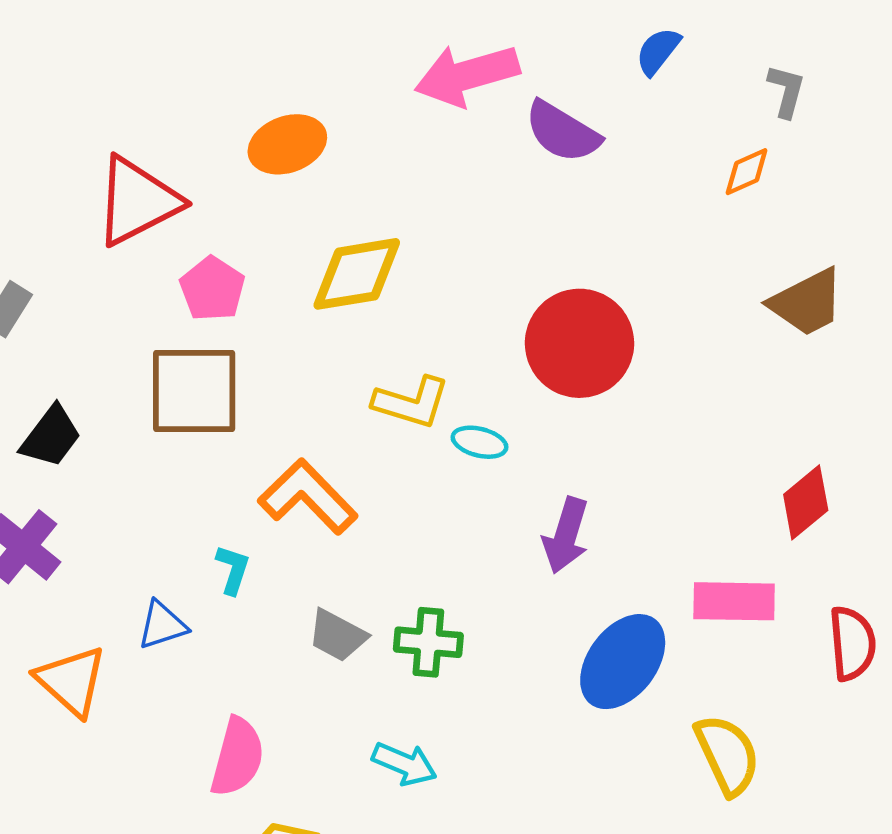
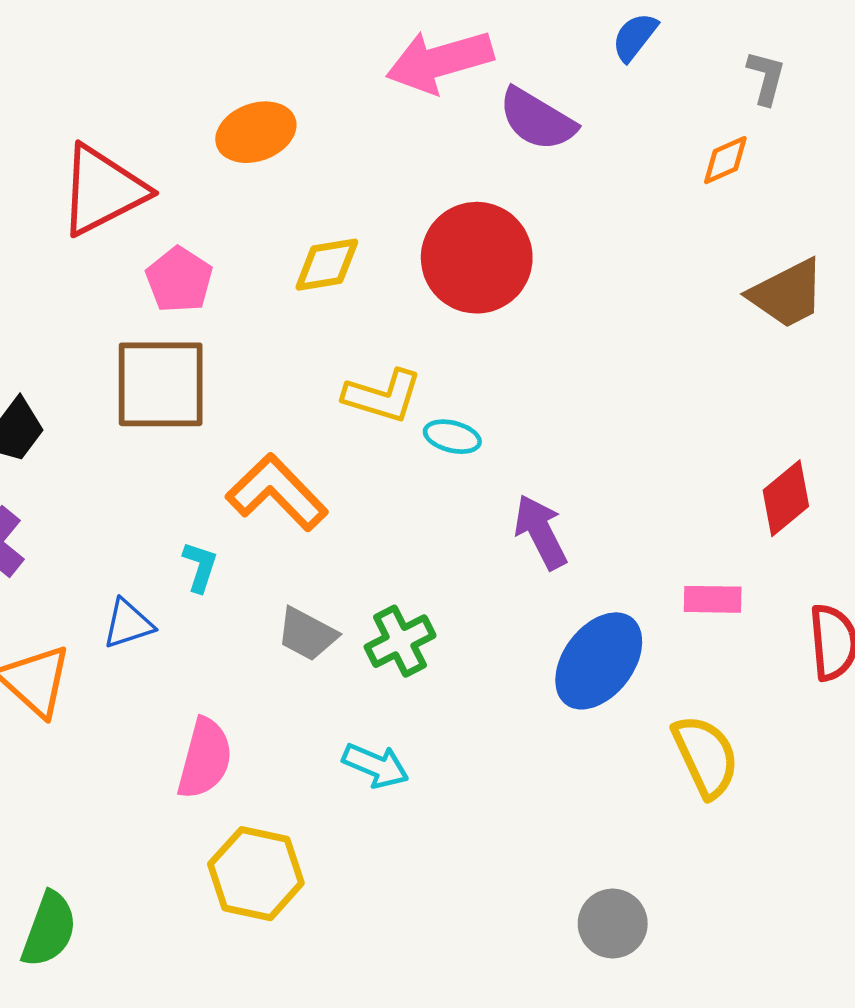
yellow diamond: (357, 274) -> (327, 265), size x0.7
red circle: (580, 343) -> (477, 258), moved
purple arrow: (566, 535) -> (541, 532), turned 136
pink rectangle: (734, 601) -> (713, 599), size x0.7
green cross: (428, 642) -> (400, 641), turned -32

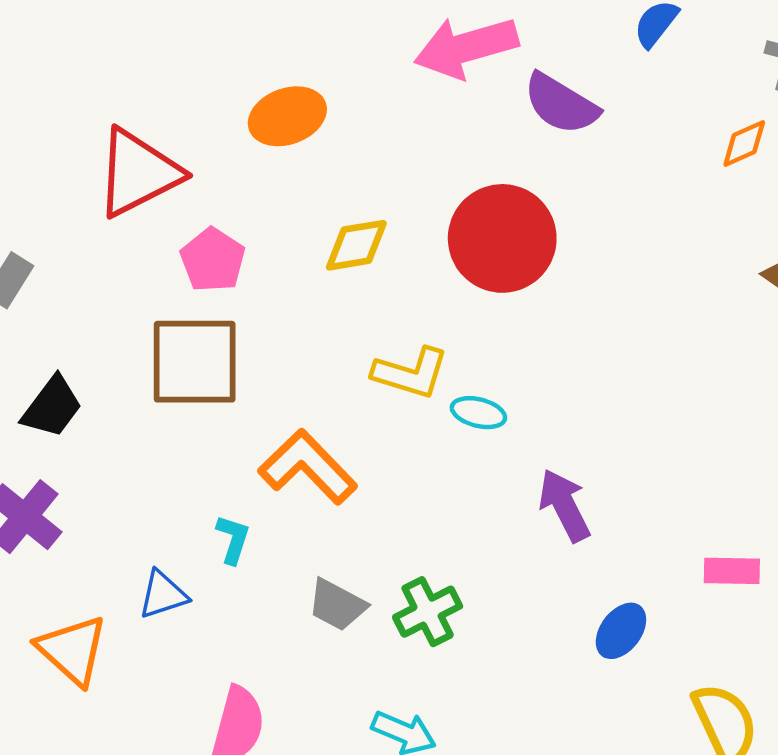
blue ellipse: (599, 661) -> (621, 631), size x0.6

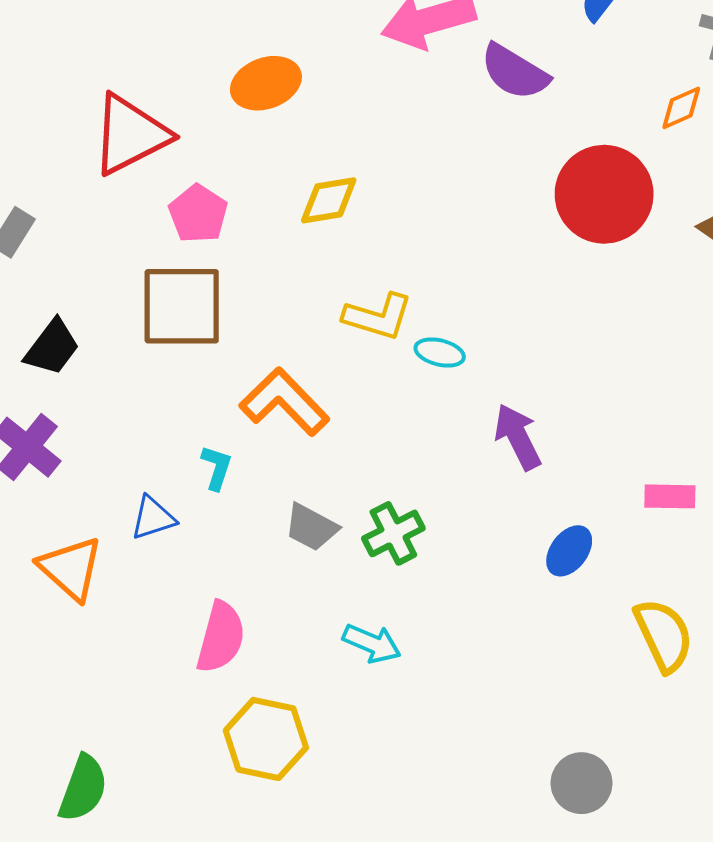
red circle: (502, 238) -> (604, 194), moved

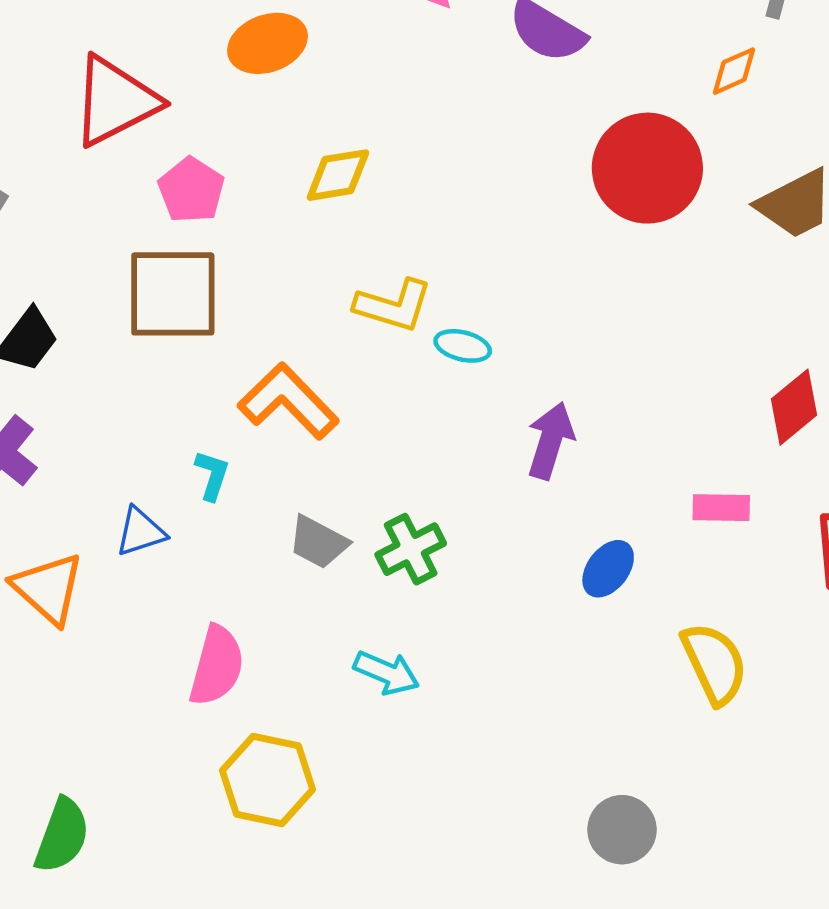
purple arrow: (518, 437) -> (550, 441), turned 44

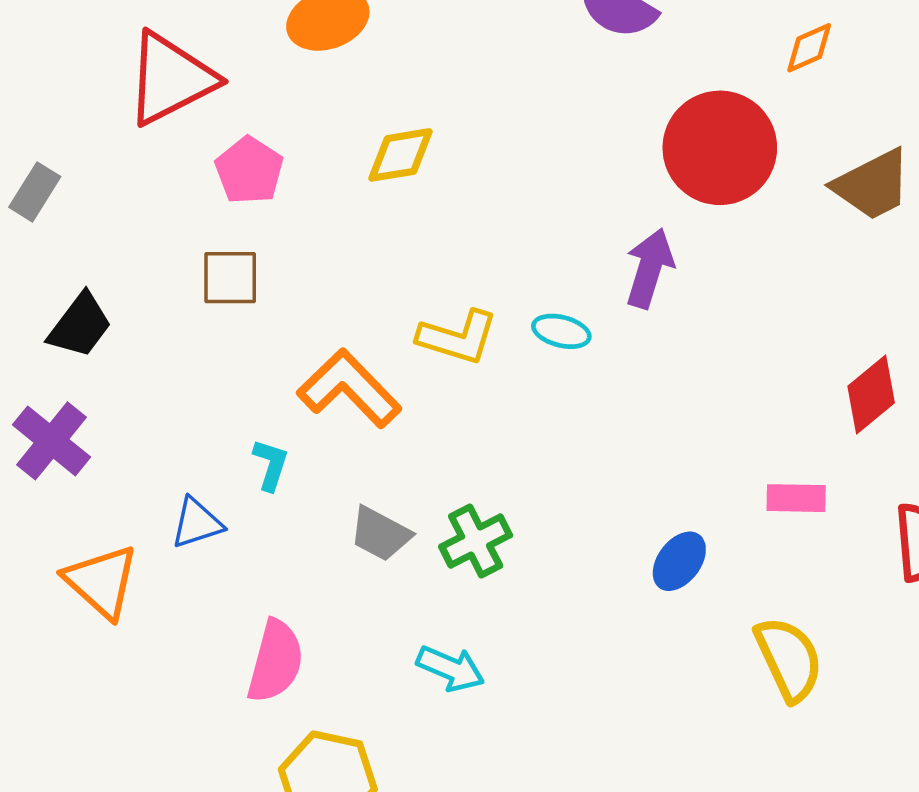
brown square: (173, 294) -> (230, 278), size x0.6
yellow L-shape: (393, 305) -> (458, 337), moved
cyan ellipse: (463, 346) -> (561, 331), moved
purple arrow: (550, 441) -> (650, 268), moved

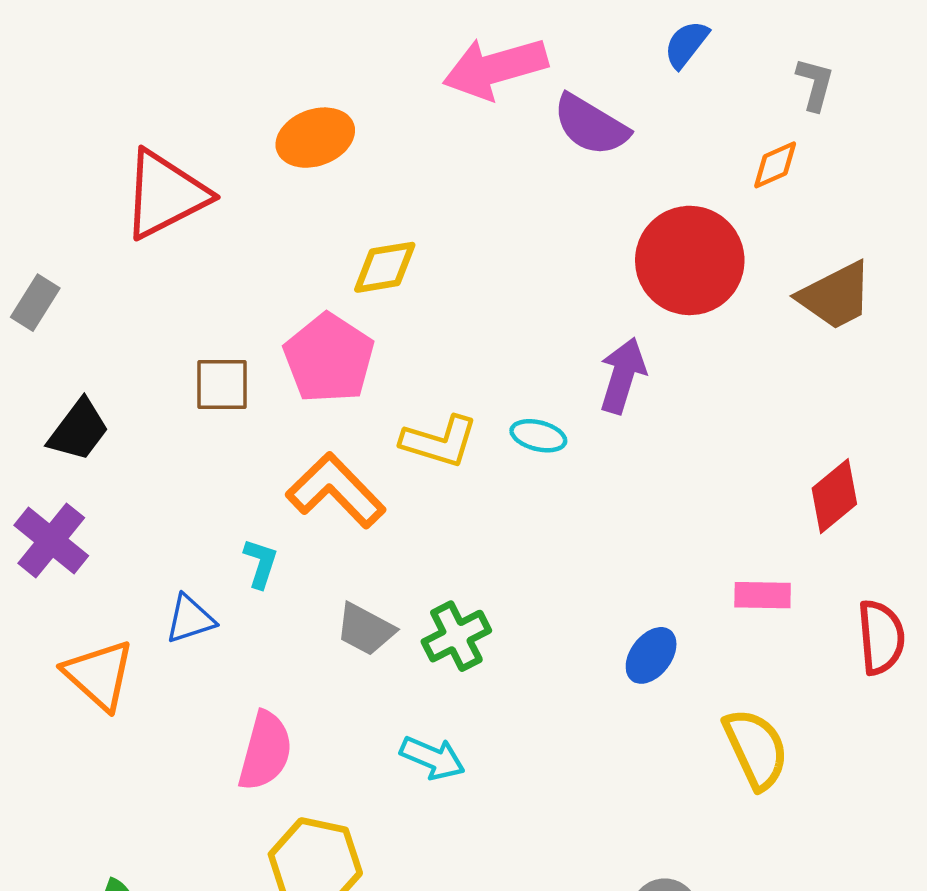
pink pentagon: (249, 170) -> (329, 358), moved, size x1.4

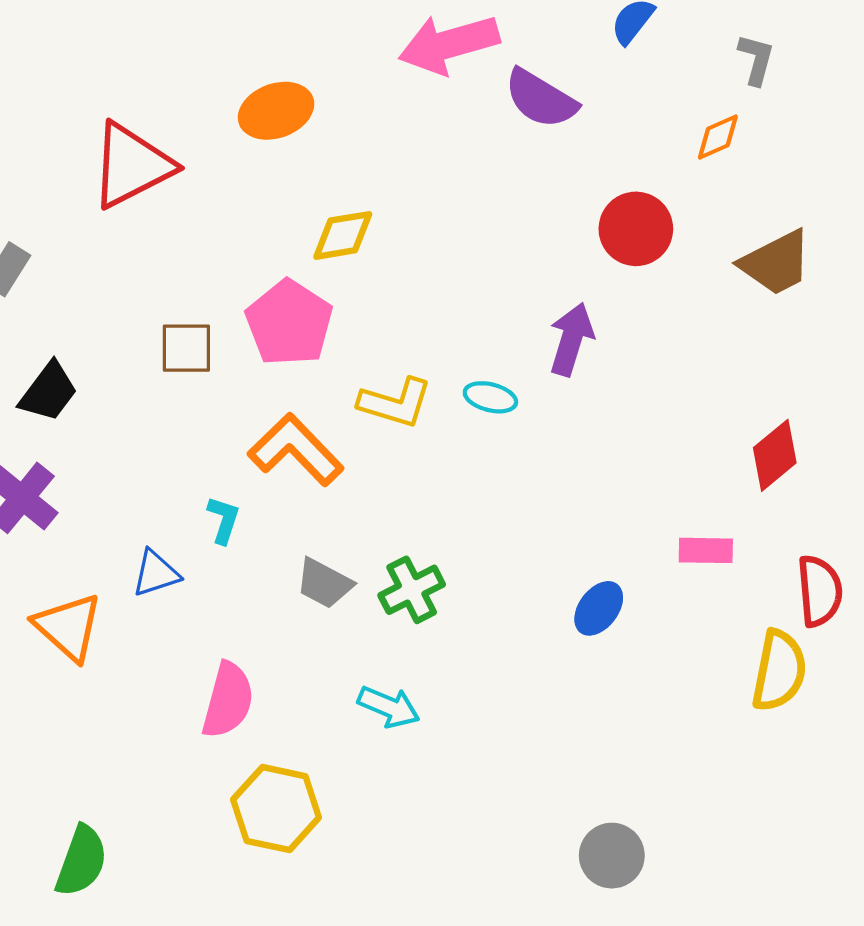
red circle: (690, 260) -> (636, 229), size x0.7
yellow semicircle: (756, 749) -> (779, 671), moved, turned 36

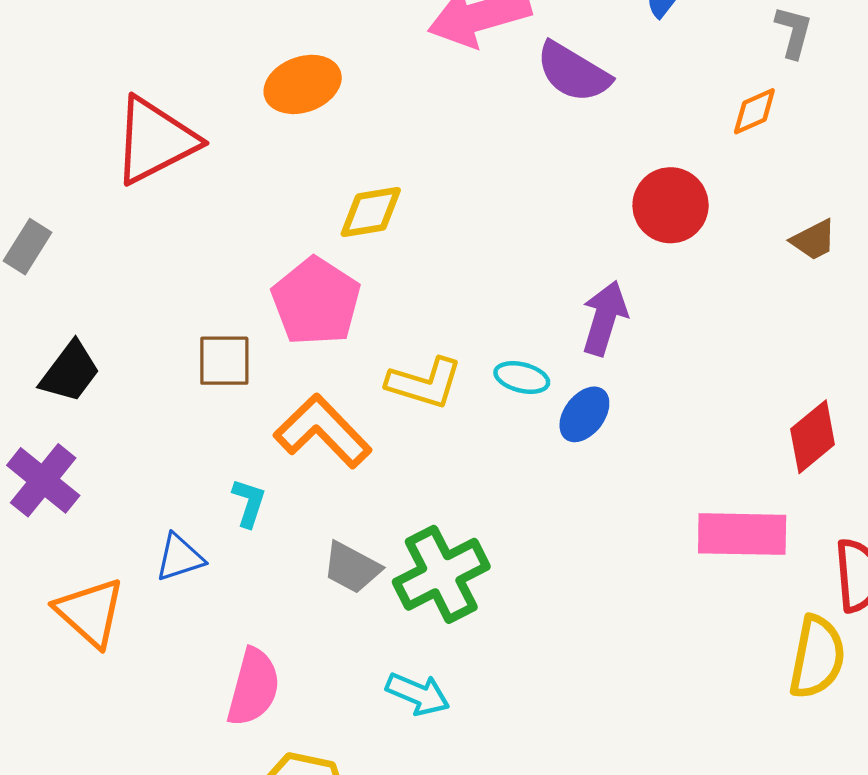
brown trapezoid: (776, 263) -> (814, 240), size x0.6
brown square: (186, 348) -> (224, 361), moved
pink rectangle: (706, 550) -> (742, 534), size x1.6
green cross: (412, 590) -> (441, 574), size x1.4
blue ellipse: (599, 608) -> (584, 414), moved

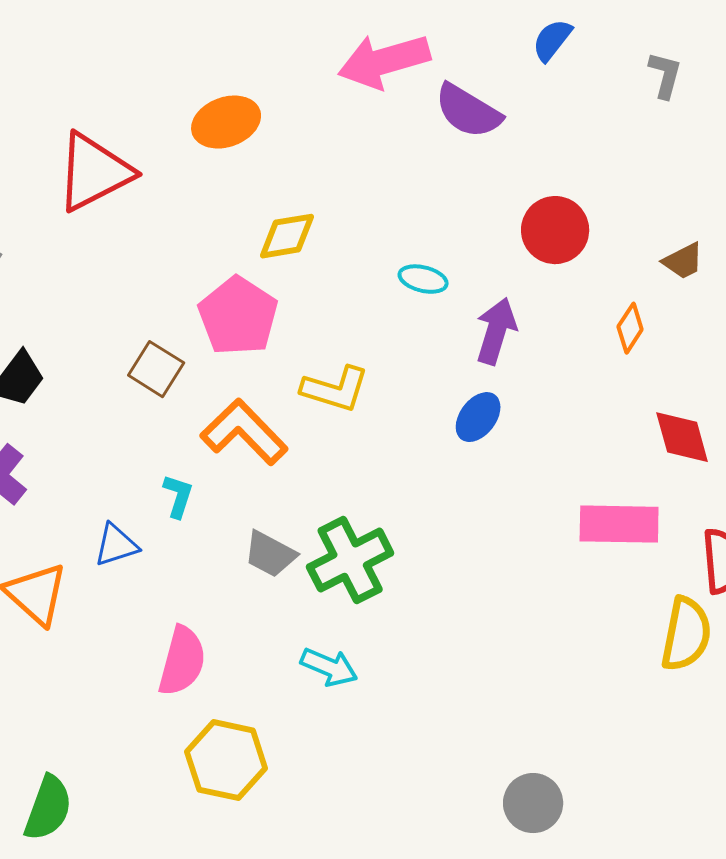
orange diamond: (754, 111) -> (630, 328), moved, turned -33
brown square: (224, 361) -> (156, 369), turned 32
cyan ellipse: (522, 377) -> (423, 279), moved
red diamond: (813, 437) -> (682, 437), turned -66

